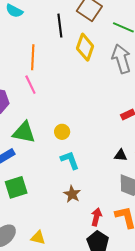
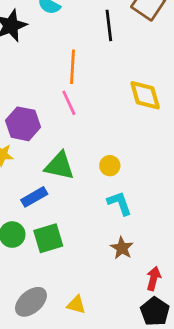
yellow diamond: (85, 47) -> (145, 95), moved, turned -36

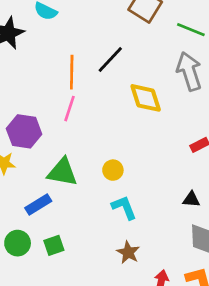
black line: (109, 25) -> (110, 59), moved, turned 52
pink line: (69, 103) -> (69, 109), turned 45
green square: (48, 238) -> (54, 245), size x0.7

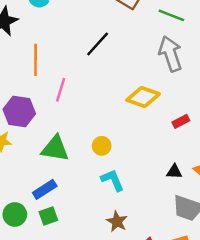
orange line: (72, 72) -> (36, 60), moved
yellow diamond: (146, 98) -> (143, 97), moved, turned -52
blue rectangle: (38, 204) -> (45, 189), moved

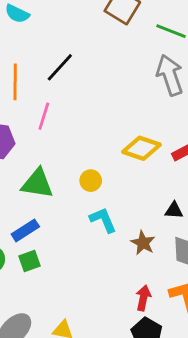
black line: (98, 44) -> (60, 67), moved
yellow diamond: (143, 97) -> (141, 148), moved
brown star: (117, 221) -> (143, 243), moved

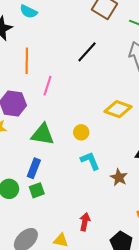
black line: (60, 67) -> (87, 52), moved
blue rectangle: (25, 230) -> (34, 168), turned -36
red arrow: (143, 298) -> (85, 222), moved

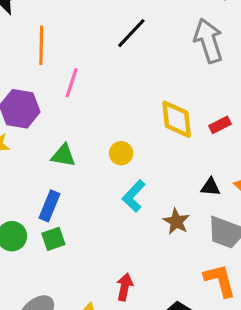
yellow diamond: (118, 109) -> (177, 119), turned 64
green triangle: (43, 134) -> (63, 155), size x0.7
cyan L-shape: (90, 161) -> (134, 196), turned -115

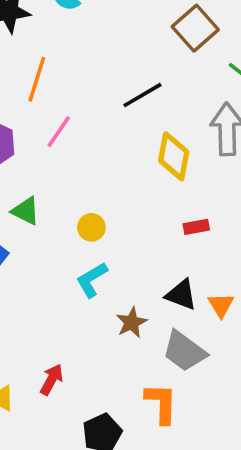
yellow diamond: (177, 119) -> (174, 156), moved
red rectangle: (220, 125) -> (196, 227), moved
black triangle: (210, 187) -> (181, 295), size x1.4

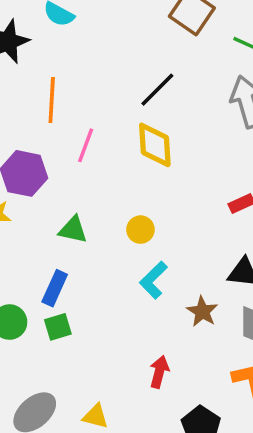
yellow diamond: (174, 156) -> (155, 145), moved
red arrow: (52, 379) -> (159, 372), moved

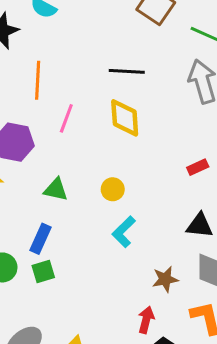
black line: (157, 90) -> (127, 71), turned 48
brown star: (202, 312) -> (165, 279), moved, turned 30
red arrow: (159, 372) -> (146, 320), moved

